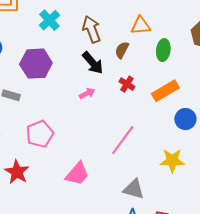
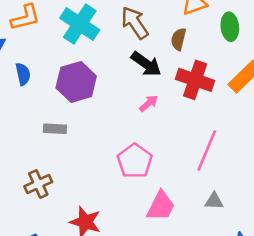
cyan cross: (49, 20) -> (80, 24), size x1.4
red cross: (127, 84) -> (195, 80), size x1.8
pink pentagon: (40, 134) -> (135, 161), moved
gray triangle: (134, 189) -> (214, 201), moved, size x0.7

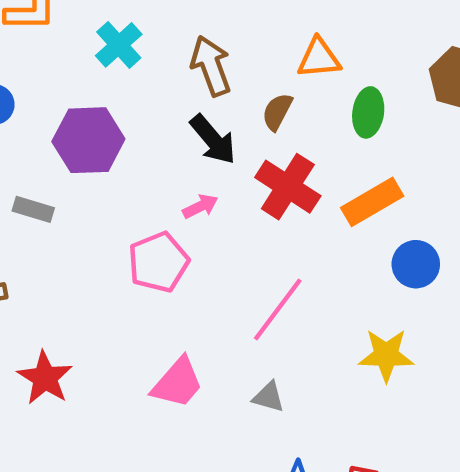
cyan cross: (80, 24) -> (119, 45), size x0.7
pink pentagon: (135, 161) -> (158, 262), moved

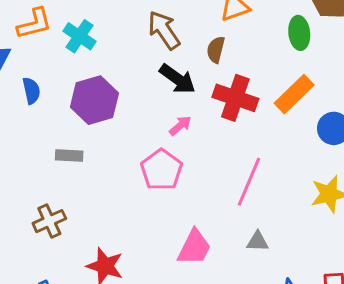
cyan cross: (119, 45) -> (80, 36), moved
green ellipse: (368, 112) -> (299, 33), moved

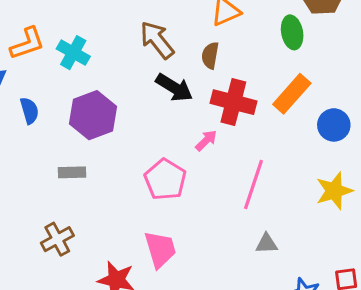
pink arrow: (180, 126) -> (206, 140), moved
pink trapezoid: (194, 247) -> (160, 249), moved, turned -39

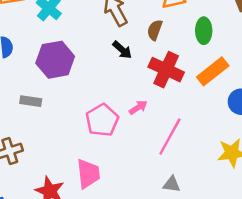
green ellipse: (292, 32) -> (204, 31), moved
black arrow: (174, 88) -> (122, 50), size x0.7
pink arrow: (206, 140) -> (138, 107), moved

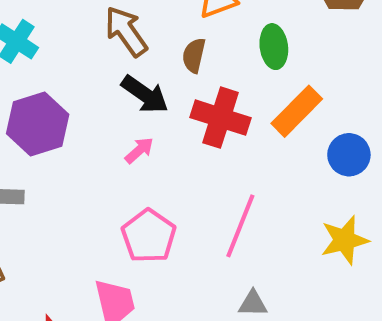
black arrow: (122, 50) -> (145, 94), size x1.4
pink arrow: (138, 107) -> (139, 150), moved
pink pentagon: (102, 120) -> (149, 236), moved

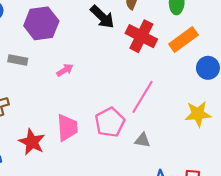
pink arrow: (139, 150) -> (65, 70), moved
pink pentagon: (149, 236) -> (110, 122), moved

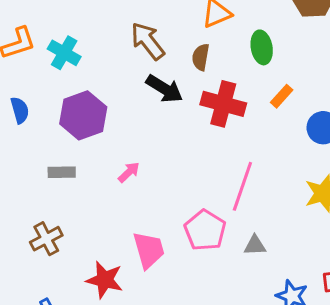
orange rectangle: (183, 39) -> (282, 96), size x0.6

